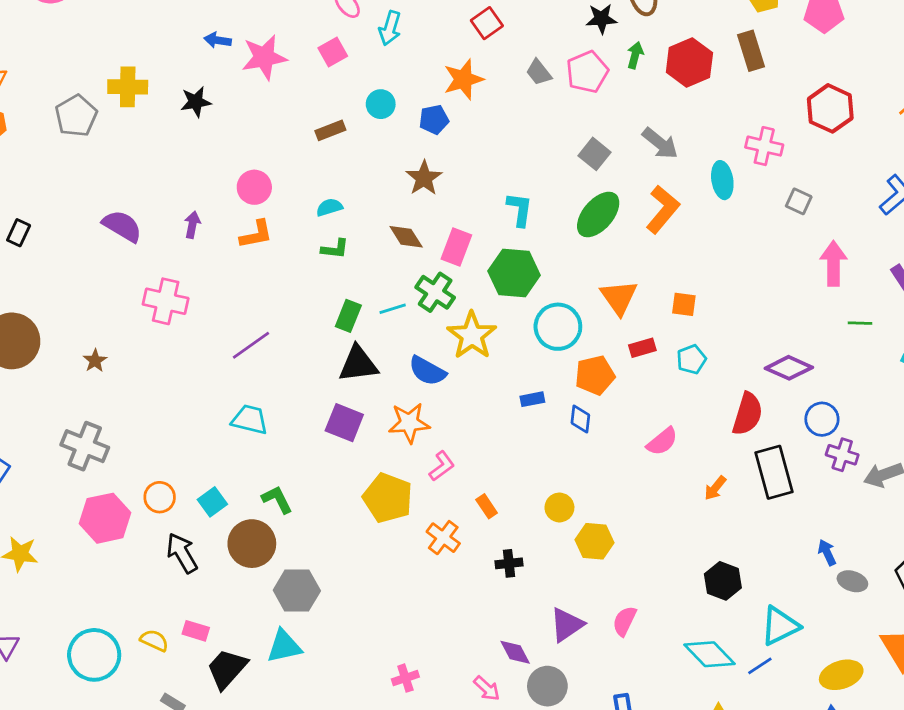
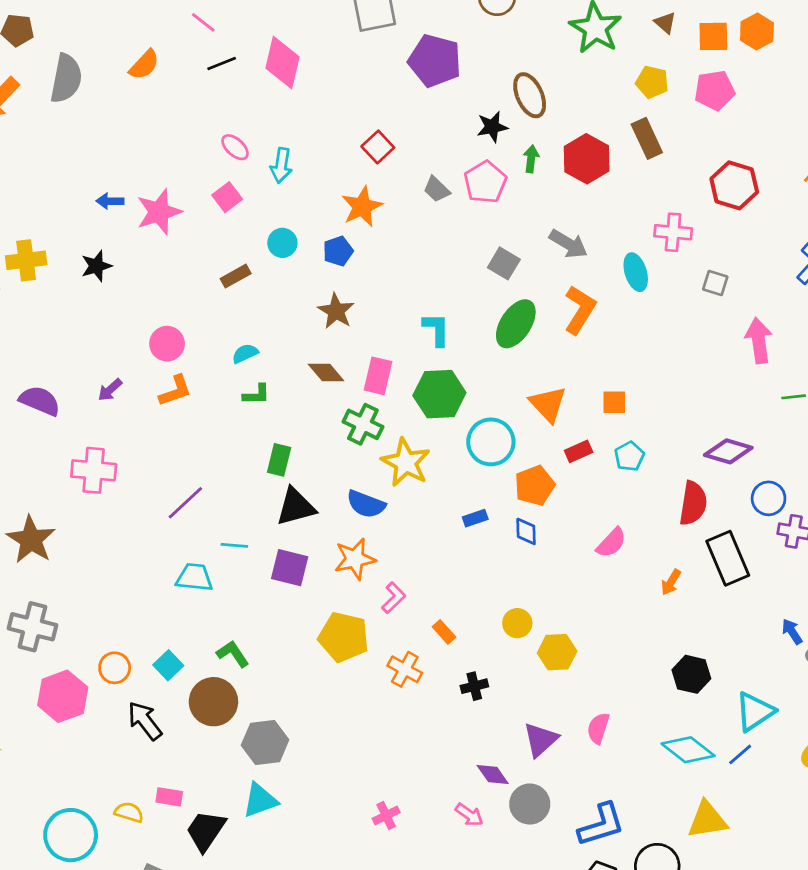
purple arrow: (192, 225) -> (110, 390), turned -135
cyan line: (393, 309) -> (234, 545), moved, turned 30
brown star: (95, 361) -> (31, 540), size x2.0

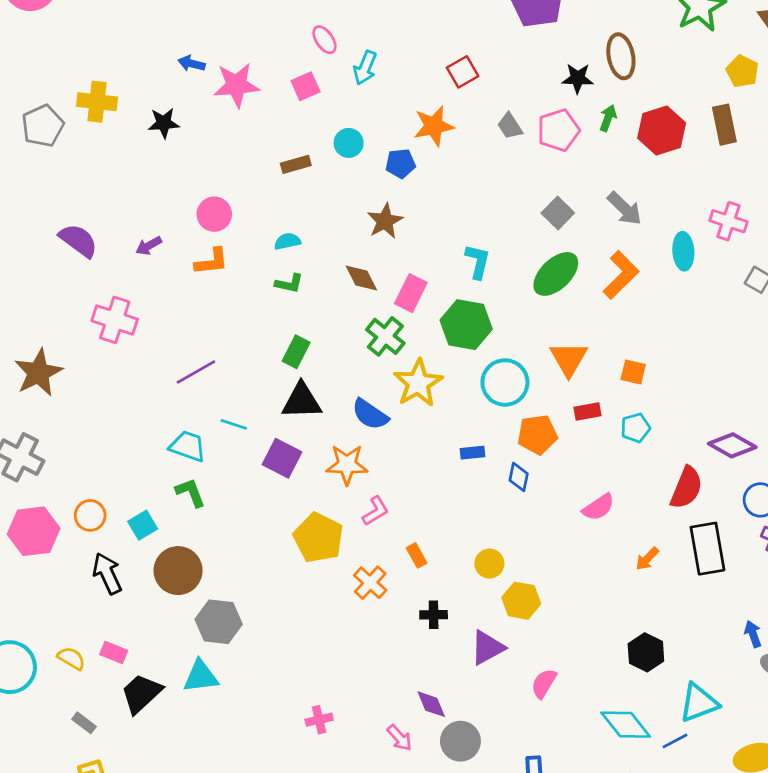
green L-shape: (233, 654) -> (191, 493), moved
purple triangle: (541, 740) -> (487, 648), moved

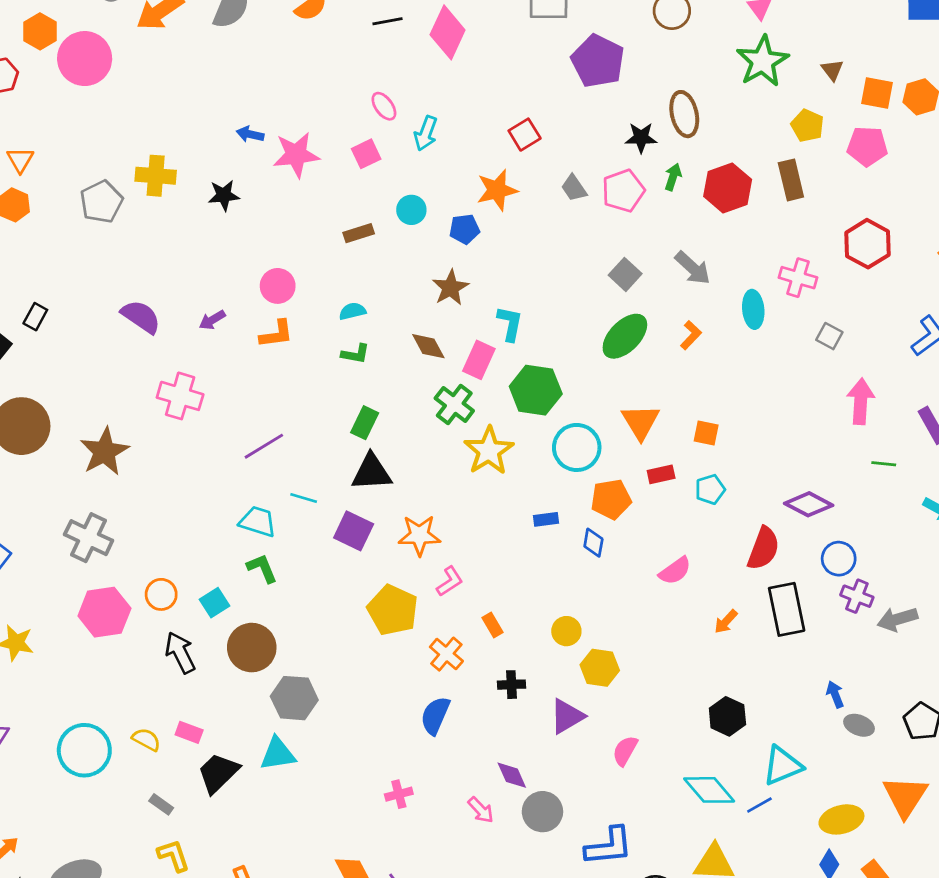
cyan L-shape: (478, 261) -> (510, 324), moved
orange L-shape: (621, 275) -> (691, 335), size x0.6
blue semicircle: (370, 414) -> (435, 715), moved, turned 81

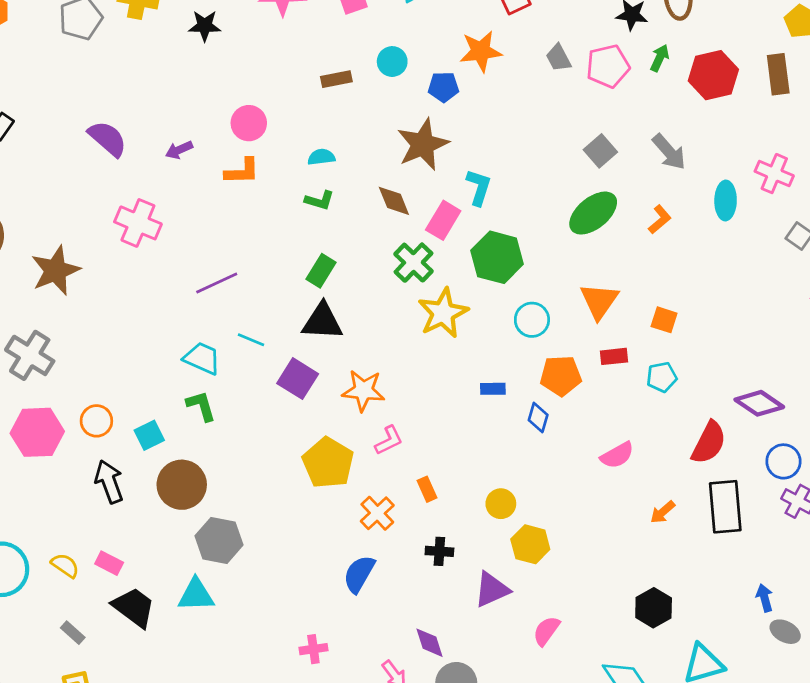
brown star: (451, 288) -> (423, 144), size x1.4
cyan circle: (577, 447) -> (532, 320), size x0.7
black trapezoid: (218, 773) -> (134, 607), turned 75

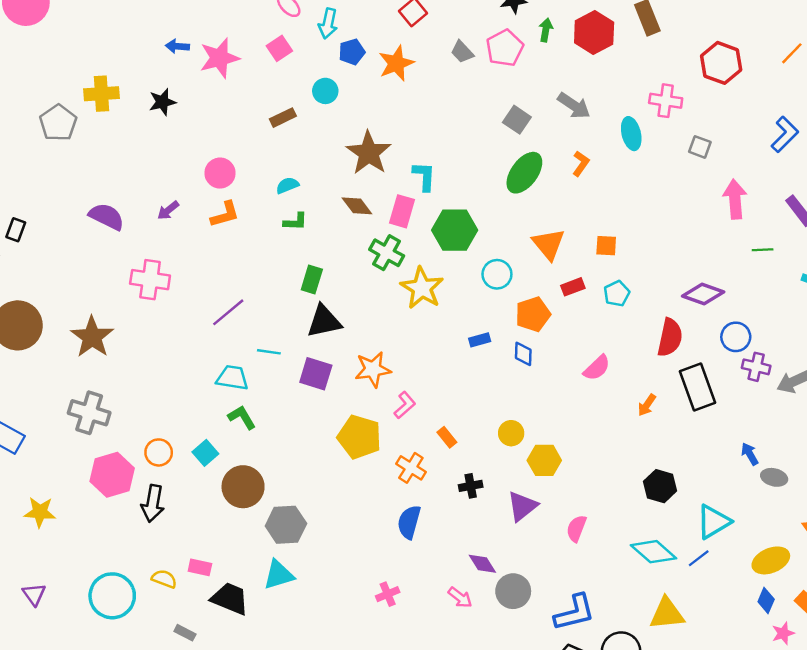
blue pentagon: (443, 87) -> (352, 52), moved
black arrow: (109, 482) -> (153, 503), moved, turned -135

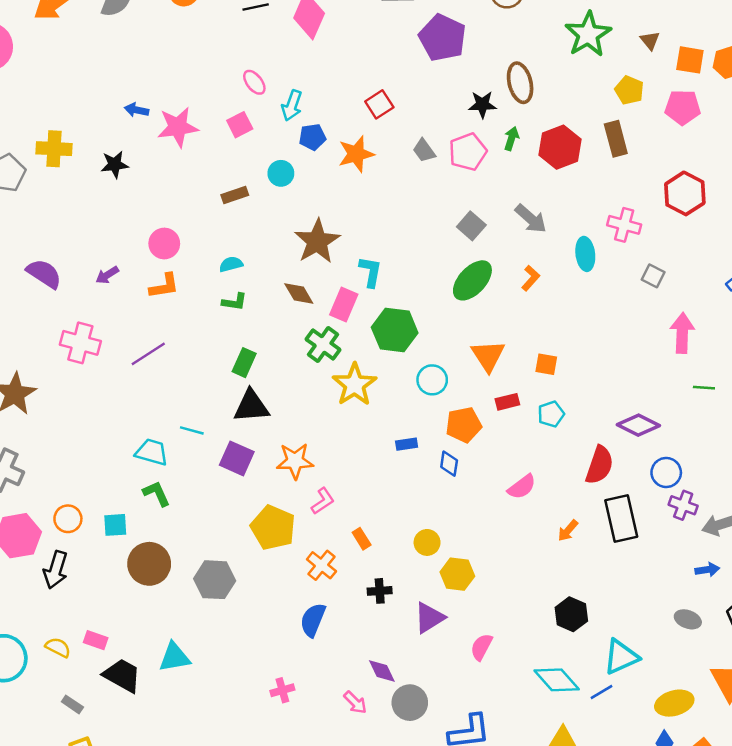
purple line: (228, 312) -> (148, 354), moved
cyan square: (205, 453) -> (115, 525), turned 30
blue arrow: (750, 454) -> (707, 570), moved, turned 105
gray hexagon: (286, 525) -> (215, 580), moved

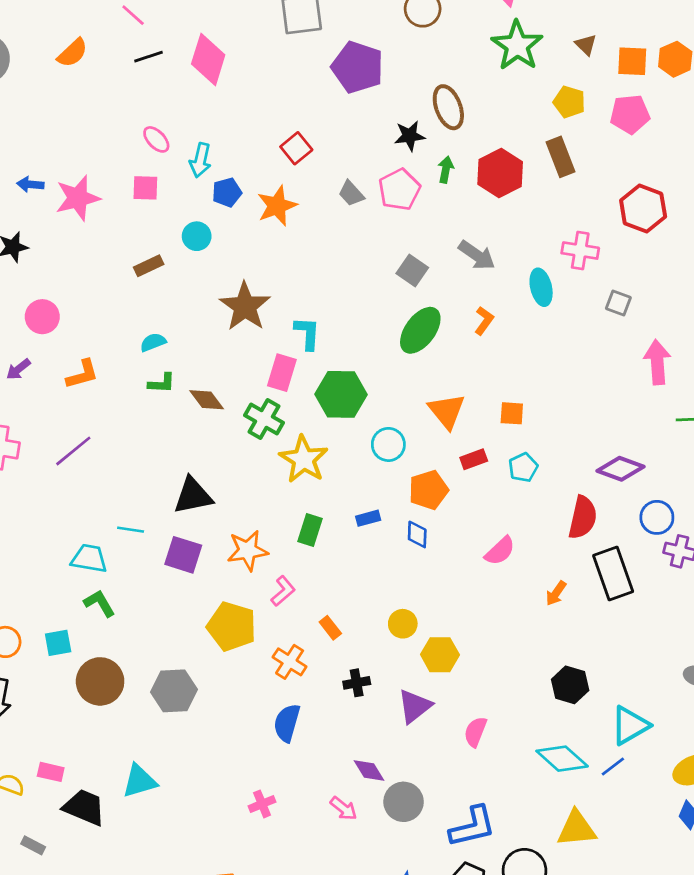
pink square: (240, 125) -> (145, 188), turned 35
pink circle: (164, 244) -> (42, 317), moved
brown diamond: (299, 293) -> (207, 400), moved
green rectangle: (244, 363) -> (310, 530), moved

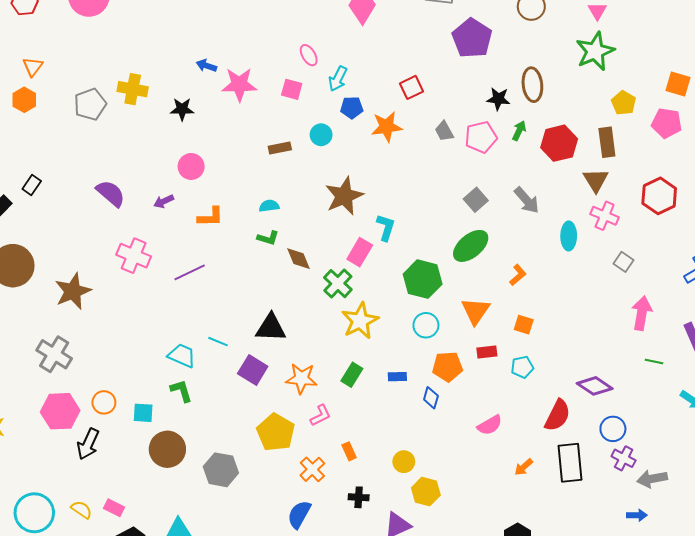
brown triangle: (586, 45) -> (596, 180), moved, size x1.5
orange L-shape: (484, 321) -> (518, 275), moved
green hexagon: (341, 394) -> (423, 279), moved

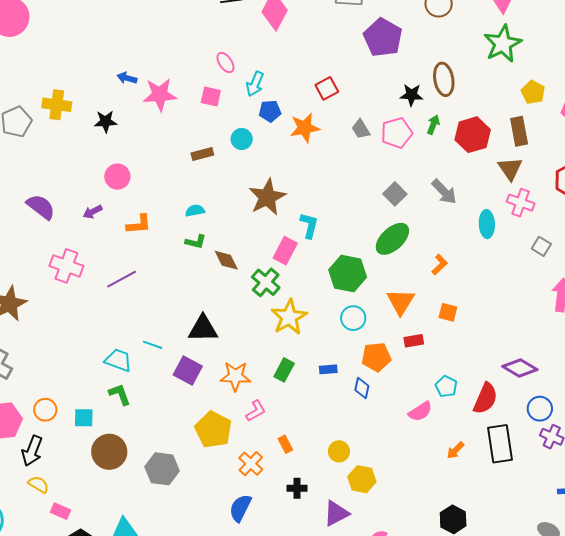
cyan pentagon: (522, 367) -> (446, 386), moved, turned -30
yellow semicircle: (81, 510) -> (39, 484), moved

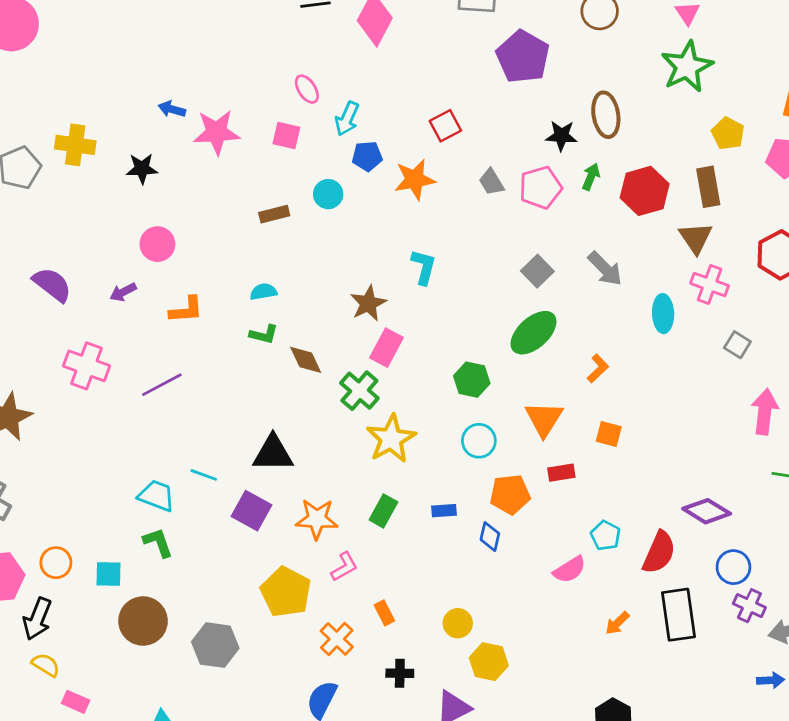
brown star: (267, 197) -> (368, 303), moved, size x0.7
cyan L-shape: (309, 225) -> (424, 267), moved
green hexagon: (348, 274) -> (472, 380), size x0.7

